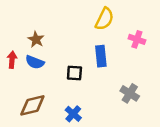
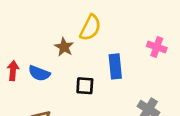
yellow semicircle: (104, 19) -> (90, 28), moved
brown star: (36, 39) -> (64, 47), moved

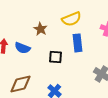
yellow semicircle: (90, 28) -> (71, 19), moved, turned 42

